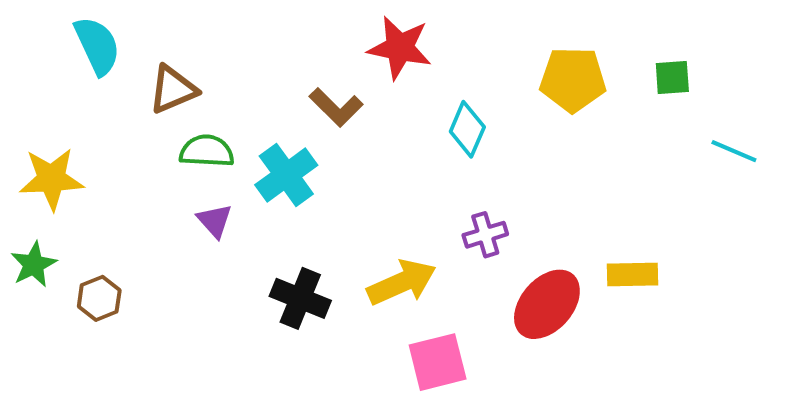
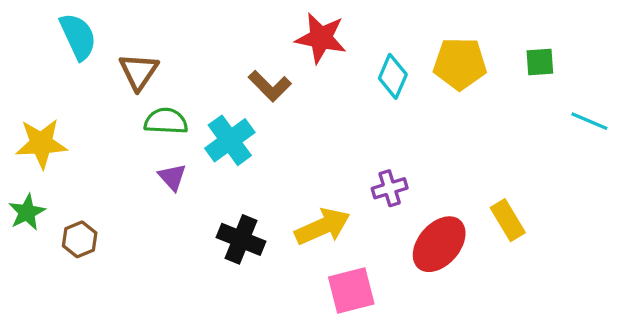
brown triangle: (173, 89) -> (139, 72), turned -33
cyan diamond: (467, 129) -> (393, 76), moved
yellow rectangle: (633, 274) -> (508, 220), turned 60

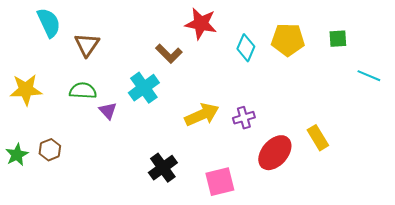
green semicircle: (166, 121) -> (83, 91), moved
green star: (27, 212) -> (17, 155), moved
yellow arrow: (322, 227) -> (202, 115), moved
black cross: (241, 239) -> (163, 168), moved, turned 32

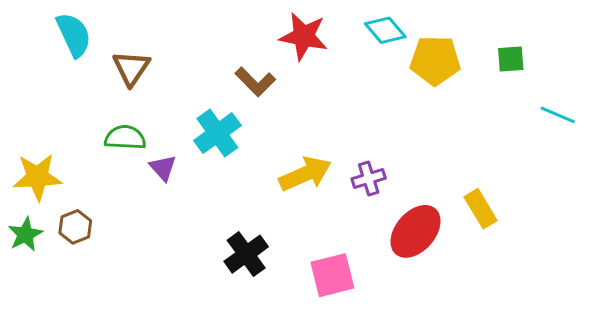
cyan diamond: (246, 48) -> (385, 30), moved, turned -64
yellow star: (26, 90) -> (37, 177), moved

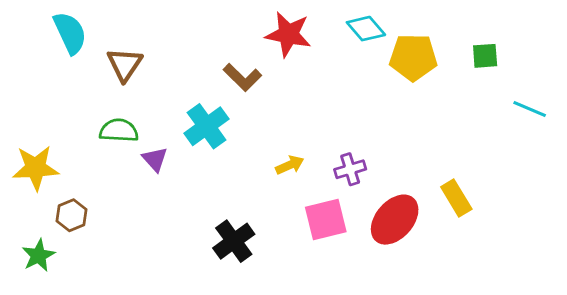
yellow arrow: (305, 174) -> (290, 165), size x0.6
green star: (25, 234) -> (38, 255), moved
pink square: (332, 275) -> (326, 220), moved

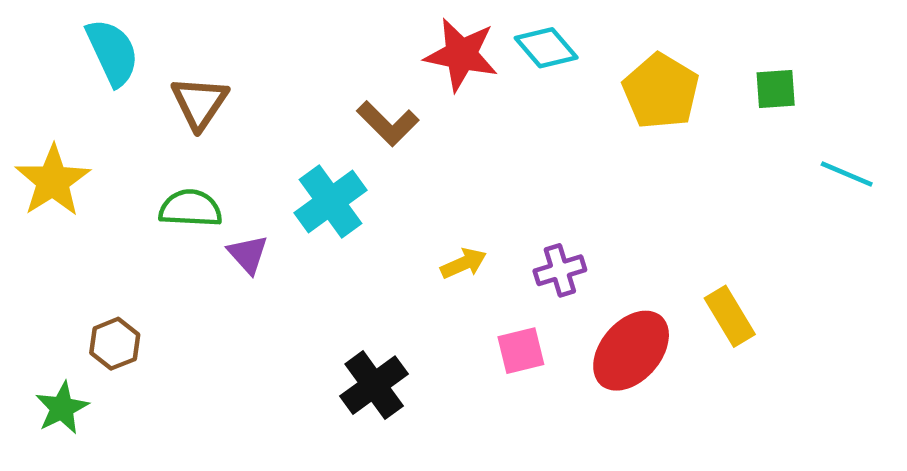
cyan diamond: (366, 29) -> (546, 48), moved
yellow pentagon: (413, 57) -> (661, 91), turned 30
yellow star: (36, 168) -> (53, 181), moved, turned -30
pink square: (326, 220) -> (521, 351), size x0.7

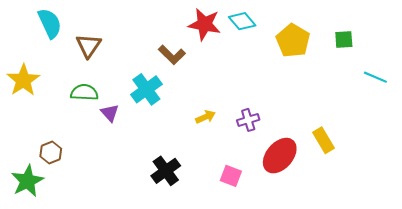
pink square: (521, 351) -> (231, 176), moved, turned 35
green star: (62, 408) -> (27, 181), size x1.4

